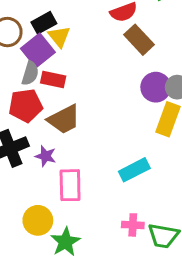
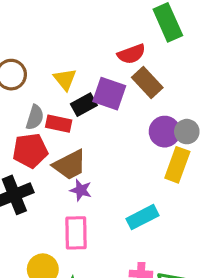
black rectangle: (44, 23) -> (84, 105), moved
purple square: (38, 50) -> (109, 94), moved, turned -32
purple star: (46, 156) -> (81, 190), moved

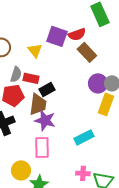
purple square: (109, 94) -> (57, 36), moved
black rectangle: (84, 105) -> (47, 89), moved
brown trapezoid: (70, 165) -> (38, 104), turned -55
purple star: (81, 190) -> (45, 120), size x1.5

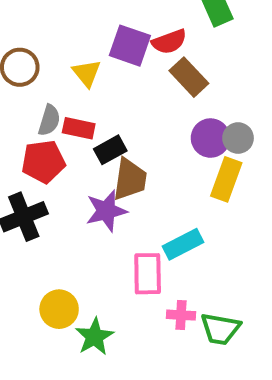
brown trapezoid: (38, 104) -> (130, 179), moved
purple star: (45, 120) -> (106, 211), turned -30
pink rectangle: (42, 147) -> (148, 274), moved

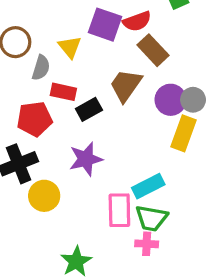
gray semicircle: (49, 120) -> (41, 68), moved
brown trapezoid: (130, 179) -> (126, 85), moved, turned -153
yellow circle: (59, 309) -> (44, 196), moved
green trapezoid: (220, 329) -> (151, 218), moved

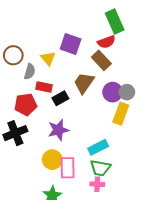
red semicircle: (137, 21) -> (106, 42), moved
yellow circle: (44, 196) -> (52, 160), moved
pink rectangle: (119, 210) -> (68, 168), moved

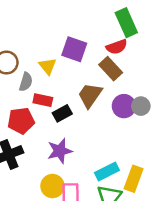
yellow rectangle: (121, 114) -> (134, 179), moved

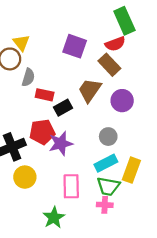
yellow triangle: (48, 66) -> (21, 43), moved
gray circle: (141, 106) -> (108, 137), moved
red pentagon: (21, 121) -> (42, 132), moved
yellow circle: (52, 186) -> (25, 177), moved

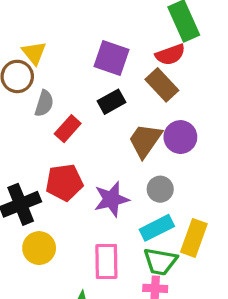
brown trapezoid: (90, 90) -> (145, 140), moved
red rectangle: (45, 95) -> (68, 129), turned -60
black rectangle: (63, 108) -> (111, 102), moved
purple star: (61, 143) -> (111, 199), moved

